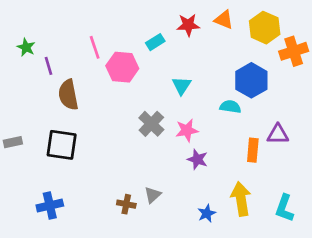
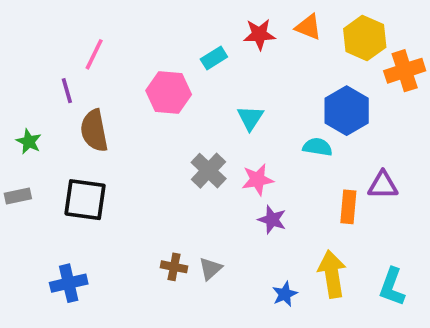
green star: (26, 47) -> (29, 142), moved
pink line: (95, 47) -> (94, 54), moved, turned 45
brown cross: (126, 204) -> (174, 267), moved

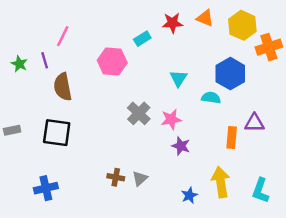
cyan triangle: (250, 118) -> (178, 78), moved
green star: (29, 142) -> (19, 64), moved

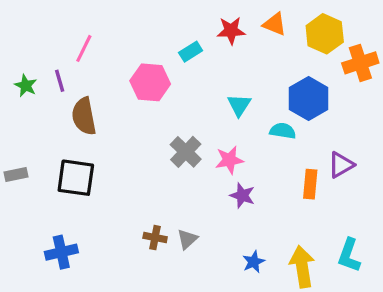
purple triangle: (254, 123) -> (341, 165), turned -30
yellow arrow: (221, 182) -> (302, 267), moved

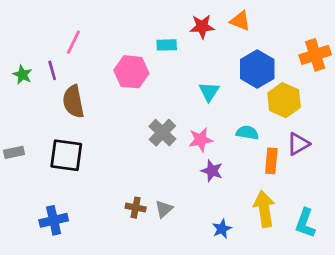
yellow hexagon: (325, 34) -> (284, 100), moved
cyan rectangle: (191, 52) -> (167, 45), turned 30
blue hexagon: (309, 99) -> (257, 69), moved
cyan semicircle: (283, 131) -> (247, 133), moved
yellow arrow: (302, 267) -> (264, 209), moved

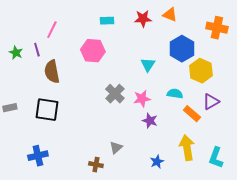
cyan rectangle: (167, 45) -> (107, 21), moved
orange cross: (315, 55) -> (217, 28), moved, turned 30
orange rectangle: (271, 161) -> (192, 114), turned -54
brown cross: (136, 208) -> (96, 165), moved

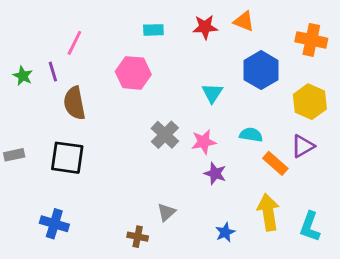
yellow hexagon: (201, 71) -> (310, 102), moved
blue cross: (38, 156) -> (54, 224), turned 30

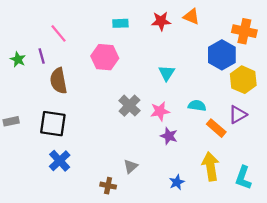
pink line: (74, 43) -> (58, 33), turned -66
blue hexagon: (261, 70) -> (222, 55), moved
blue cross: (54, 224) -> (60, 161), moved, turned 30

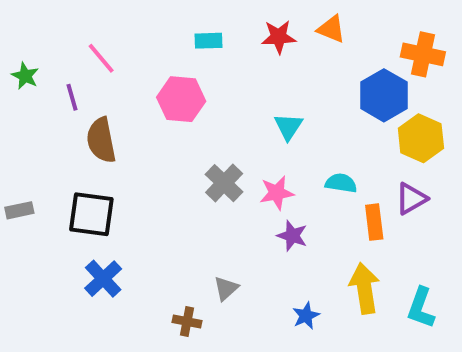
green star: (18, 59) -> (25, 76), moved
orange rectangle: (216, 128) -> (374, 222), turned 42

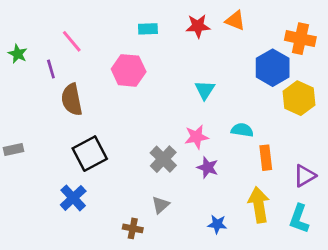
gray cross: (224, 183) -> (163, 159), moved
purple triangle: (411, 199) -> (305, 176), moved
black square: (91, 214) -> (90, 154), moved, turned -36
blue star: (306, 316) -> (217, 224), turned 30

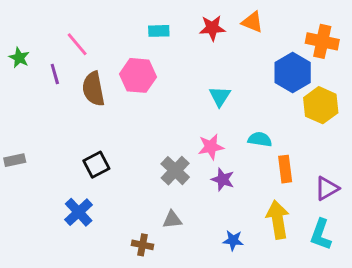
brown semicircle: (72, 100) -> (93, 89), moved
black square: (90, 154) -> (96, 165), size x0.7
gray triangle: (160, 205) -> (172, 220), turned 36

